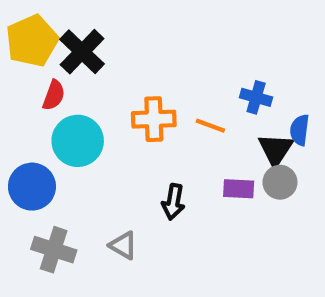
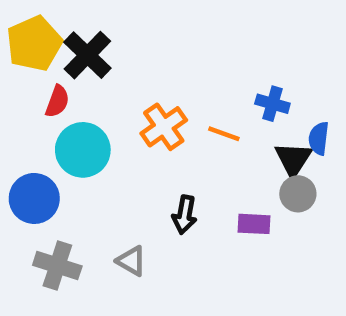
orange cross: (154, 119) -> (164, 127), turned -33
purple rectangle: (239, 189) -> (254, 224), moved

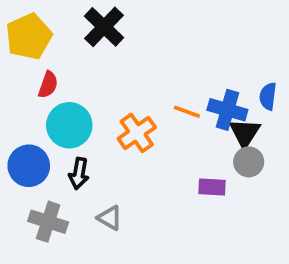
black cross: (87, 55) -> (104, 27), moved
blue cross: (272, 104) -> (227, 110), moved, size x1.4
orange cross: (164, 127) -> (137, 133), moved
blue semicircle: (319, 138) -> (268, 96), moved
black arrow: (185, 215) -> (79, 173), moved

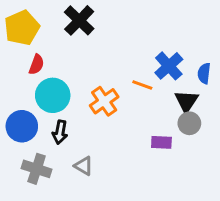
blue cross: (227, 110) -> (169, 66), moved, turned 32

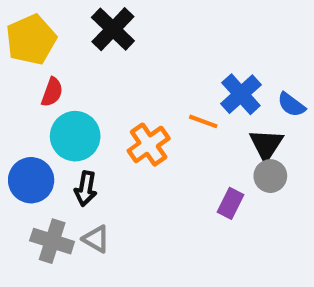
blue semicircle: (204, 73) -> (291, 105), turned -60
purple rectangle: (161, 142) -> (230, 203), turned -66
gray triangle: (84, 166) -> (96, 239), moved

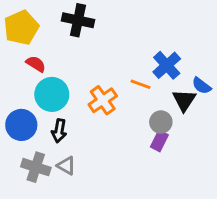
black cross: (113, 29) -> (78, 20), turned -32
red semicircle: (52, 92) -> (36, 64), turned -78
blue semicircle: (291, 105) -> (202, 86), moved
gray circle: (270, 176) -> (161, 122), moved

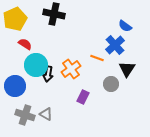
blue semicircle: (202, 86) -> (125, 26), moved
black arrow: (59, 131) -> (48, 74), moved
purple rectangle: (159, 141) -> (83, 97), moved

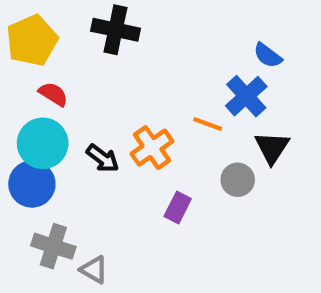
cyan circle: (36, 65) -> (43, 143), moved
black arrow: (48, 74) -> (103, 158), turned -63
gray triangle: (46, 114) -> (94, 270), moved

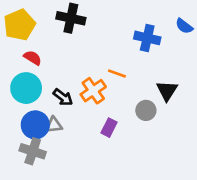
blue semicircle: (268, 55) -> (184, 26), moved
blue cross: (246, 96) -> (147, 38), moved, turned -35
orange line: (208, 124) -> (117, 74), moved
blue circle: (32, 184) -> (35, 125), moved
gray triangle: (94, 270) -> (54, 125), moved, turned -36

